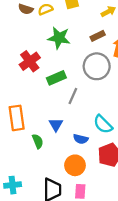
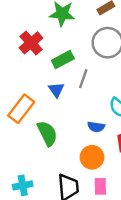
orange rectangle: (17, 118) -> (21, 109), turned 50
blue triangle: (56, 125) -> (56, 90), moved
green semicircle: (38, 141) -> (47, 133), size x1.5

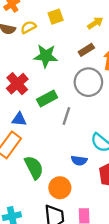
blue triangle: (56, 90) -> (19, 119), moved, turned -49
orange circle: (92, 157) -> (60, 188), moved

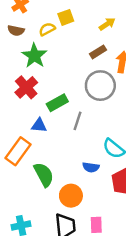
yellow semicircle: (28, 27) -> (47, 29), moved
green star: (46, 56) -> (34, 56), moved, turned 30
blue triangle: (19, 119) -> (39, 125), moved

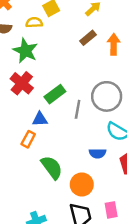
yellow semicircle: (47, 29) -> (34, 23), turned 35
gray circle: (100, 86) -> (107, 96), moved
orange rectangle: (18, 151) -> (28, 139), moved, size x0.6

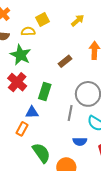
brown rectangle: (88, 38) -> (65, 61), moved
green rectangle: (55, 94) -> (45, 92), turned -36
gray line: (78, 109) -> (70, 113), moved

